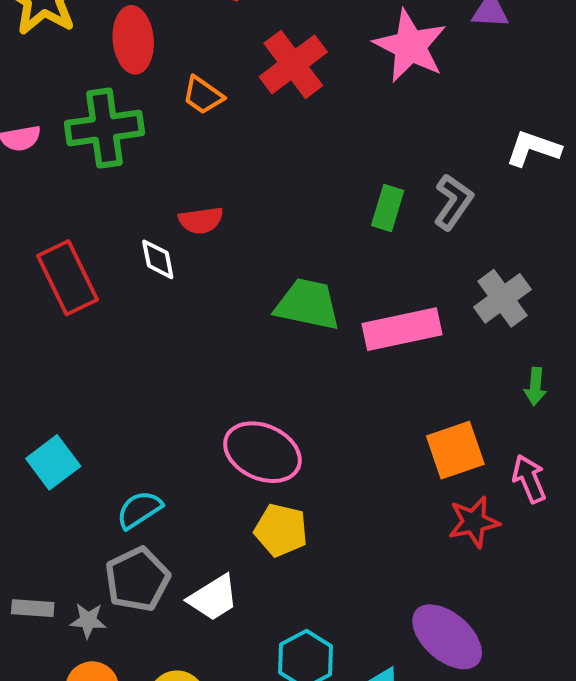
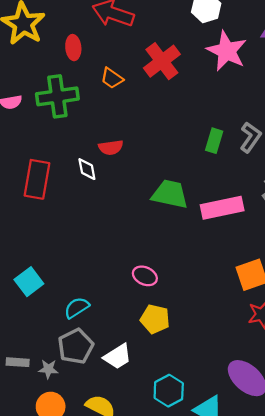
red ellipse: (133, 40) -> (73, 48), size x0.7
red rectangle: (68, 278) -> (37, 179), turned 36
pink ellipse: (262, 452) -> (145, 276), size x0.6

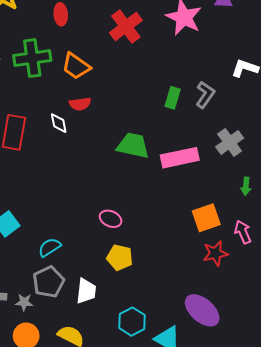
red ellipse: (73, 48) -> (61, 14), moved
orange trapezoid: (112, 78) -> (76, 66), moved, size x1.4
white trapezoid: (118, 357) -> (86, 291), turned -52

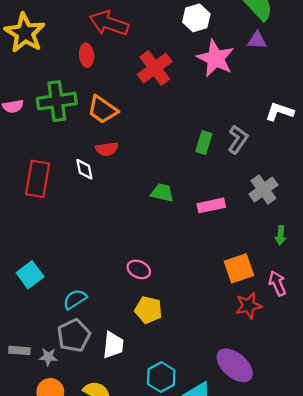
green trapezoid: (133, 146) -> (162, 193), size x0.7
pink rectangle: (180, 158) -> (211, 205), size x0.7

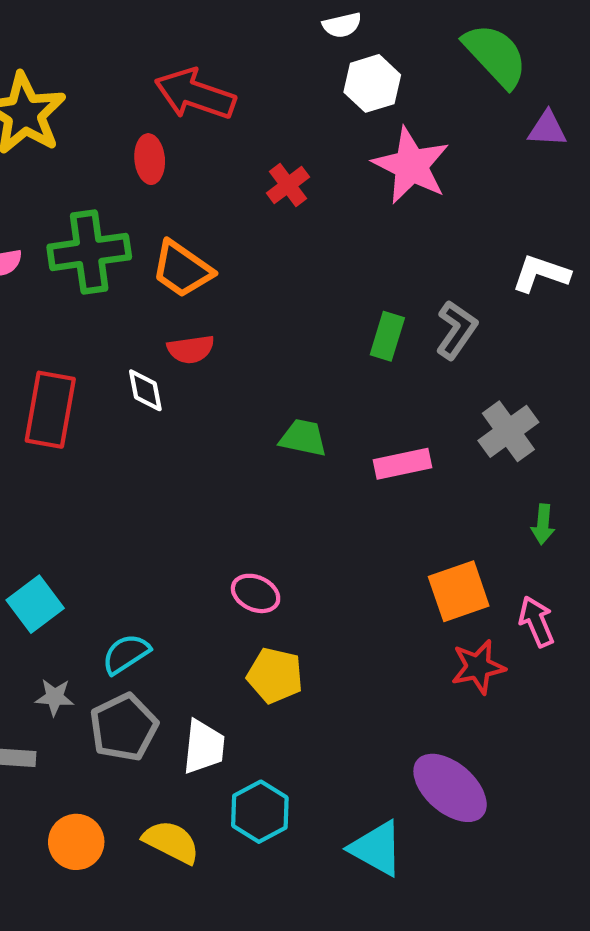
purple triangle: (257, 40) -> (547, 129), moved
red cross: (155, 68) -> (288, 185), size x0.6
gray star: (48, 357) -> (55, 697), moved
cyan hexagon: (161, 377) -> (260, 812), moved

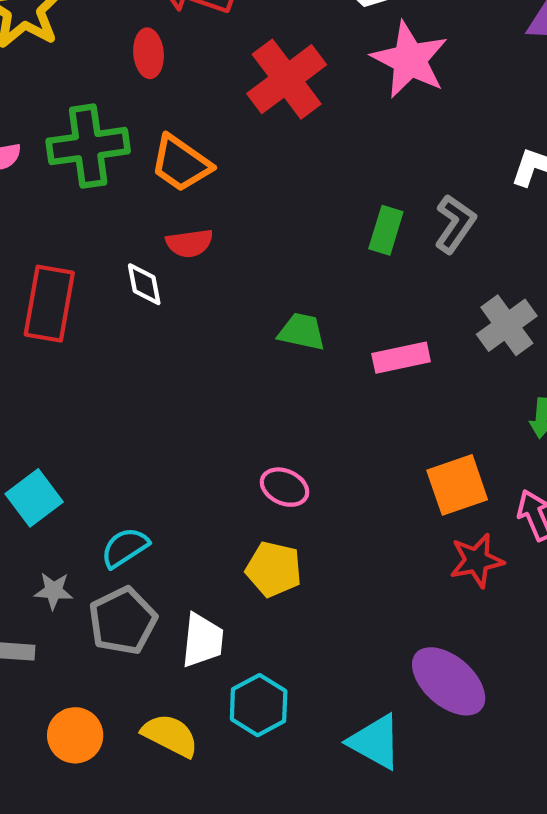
red cross: (288, 185) -> (287, 79), size x1.8
pink ellipse: (256, 593) -> (285, 487), moved

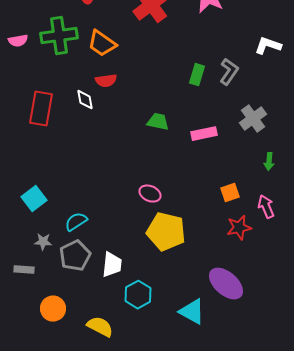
orange square: (457, 485) -> (230, 193), size x0.7
yellow pentagon: (274, 569) -> (166, 232), moved, size x1.5
yellow semicircle: (170, 735) -> (100, 327), moved

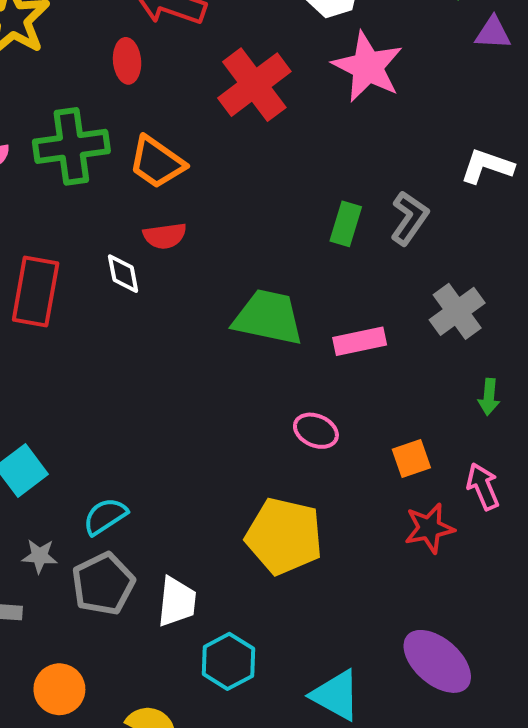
green trapezoid: (158, 122) -> (268, 317), size x1.6
pink ellipse: (150, 194) -> (316, 431), moved
purple ellipse: (226, 284) -> (437, 661), moved

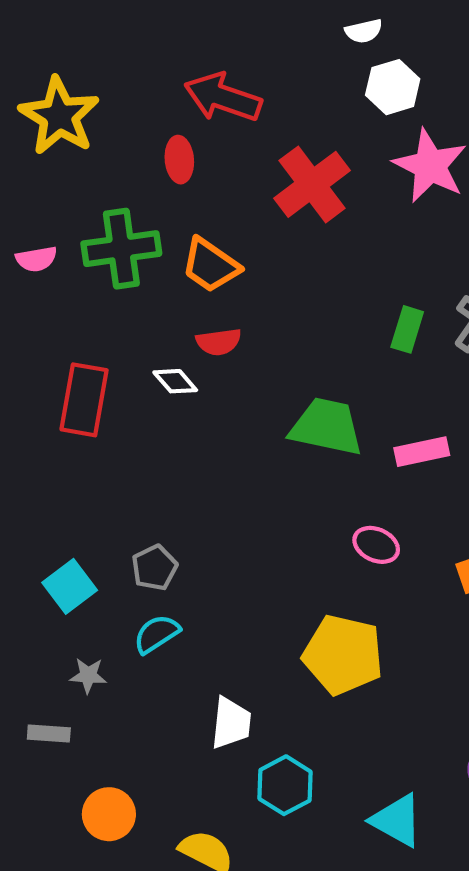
white diamond: (123, 274) -> (175, 381), turned -30
gray pentagon: (103, 584) -> (154, 568), moved, size x0.7

